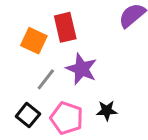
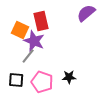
purple star: (82, 69) -> (34, 41), moved
black square: (28, 115) -> (16, 80), turned -35

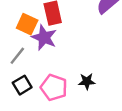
gray line: (28, 56) -> (17, 56), moved
black square: (16, 80) -> (22, 85), turned -35

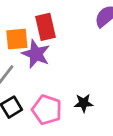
orange square: (27, 24) -> (17, 39), turned -30

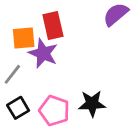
black star: (84, 103) -> (92, 104), size x1.4

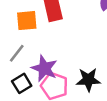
purple star: (43, 53) -> (44, 68), moved

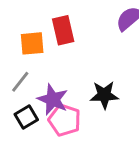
black star: (88, 80) -> (104, 95), moved

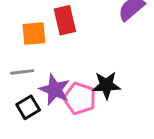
gray line: (20, 82) -> (22, 72), turned 45
pink pentagon: (64, 120) -> (80, 98), moved

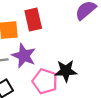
purple star: (55, 90) -> (24, 56), moved

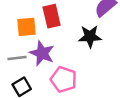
black star: (66, 71) -> (90, 36), moved

